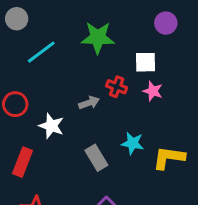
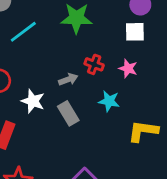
white square: (146, 62) -> (135, 32), moved
cyan star: (133, 143) -> (109, 101), moved
gray rectangle: (96, 158) -> (68, 113), moved

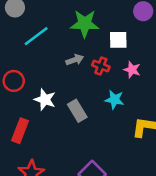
white square: (135, 32) -> (118, 40), moved
gray arrow: (68, 79) -> (75, 60), moved

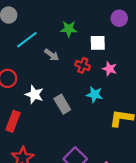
green star: (85, 24) -> (69, 29), size x0.7
gray arrow: (75, 60) -> (52, 55), moved, turned 56

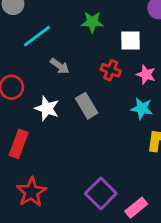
gray arrow: (52, 55) -> (60, 66), moved
cyan star: (95, 94) -> (142, 108), moved
gray rectangle: (62, 104) -> (87, 106), moved

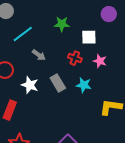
cyan star: (142, 108) -> (84, 85), moved

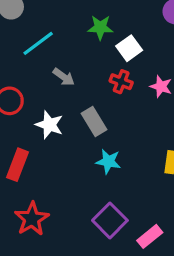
white square: (89, 37) -> (129, 48), moved, turned -35
cyan star: (84, 85) -> (108, 161), moved

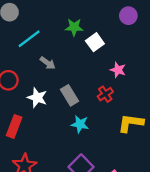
red cross: (121, 82) -> (105, 94), moved, turned 35

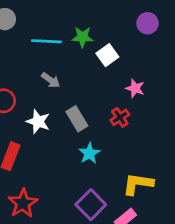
cyan line: (29, 39) -> (46, 41), moved, turned 40
yellow L-shape: (131, 123) -> (138, 184), moved
cyan star: (80, 124) -> (89, 153), turned 30

